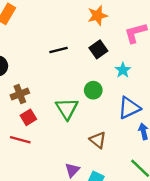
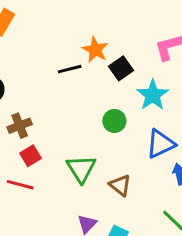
orange star: (97, 15) -> (95, 50), moved, turned -30
cyan star: (123, 70) -> (153, 95), size x1.5
green triangle: (67, 109) -> (81, 169), moved

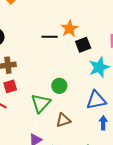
green circle: (114, 121) -> (59, 86), moved
brown triangle: (120, 185) -> (63, 120), turned 49

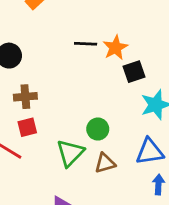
black line: (50, 37) -> (86, 44), moved
brown triangle: (63, 120) -> (105, 163), moved

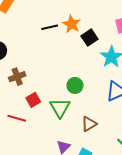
red square: (27, 127) -> (33, 100), moved
brown triangle: (105, 163) -> (89, 124), moved

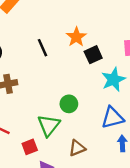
black line: (50, 27) -> (43, 48), moved, turned 70
red square: (33, 100) -> (30, 147), moved

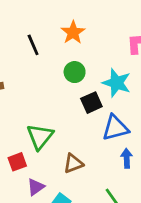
black square: (93, 55) -> (91, 103), moved
cyan star: (113, 80) -> (117, 83), turned -30
green circle: (69, 104) -> (75, 72), moved

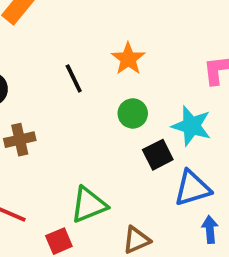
green triangle: (40, 137) -> (89, 205), turned 32

